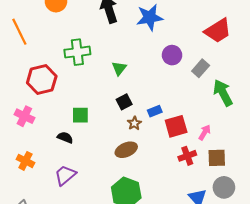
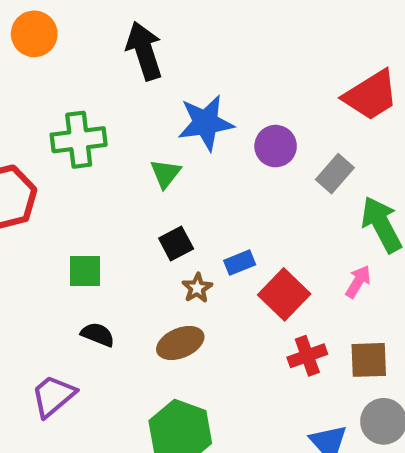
blue star: (150, 17) -> (206, 123), moved
red square: (176, 126) -> (284, 294), turned -30
pink arrow: (205, 132) -> (358, 282), moved
black semicircle: (65, 138) -> (98, 335), moved

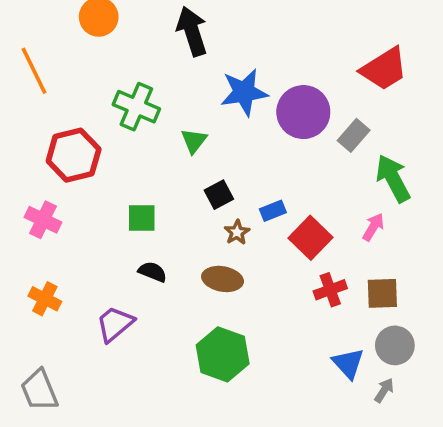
green cross: (79, 140) -> (136, 107), turned 30
purple circle: (276, 146) -> (303, 112), size x1.5
green triangle: (165, 174) -> (194, 141), moved
brown ellipse: (180, 343) -> (223, 279), turned 33

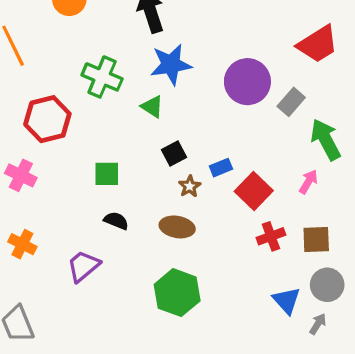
blue star: (244, 92) -> (171, 64), moved
green triangle: (194, 141) -> (152, 107), turned -35

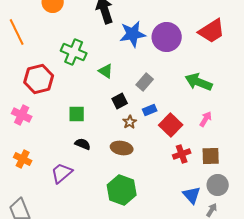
blue star: (171, 64) -> (133, 34), moved
purple circle: (247, 82) -> (167, 37), moved
gray rectangle: (291, 102) -> (145, 82), moved
green arrow: (326, 139) -> (199, 82), moved, turned -40

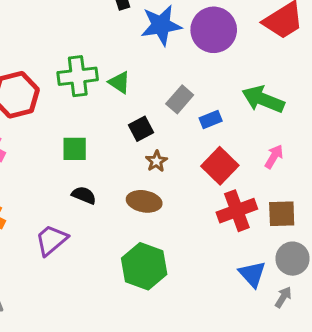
green cross: (74, 52) -> (78, 76), moved, turned -30
blue rectangle: (150, 110) -> (211, 119), moved
red cross: (182, 154) -> (237, 211), size x1.4

